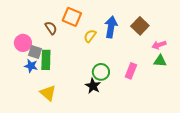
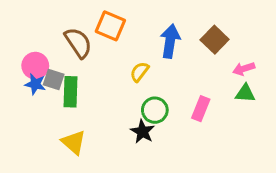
brown semicircle: (51, 28) -> (78, 43), size x1.5
yellow semicircle: (90, 36) -> (139, 72), moved
blue star: (31, 66) -> (35, 84), moved

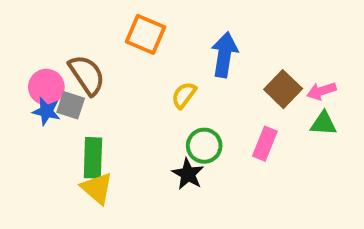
brown square: (215, 40) -> (283, 89), moved
brown semicircle: (78, 43) -> (87, 75), moved
green rectangle: (71, 92) -> (93, 158), moved

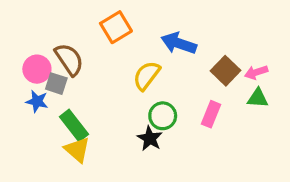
orange square: (146, 34) -> (116, 27), turned 36
blue arrow: (224, 55) -> (179, 43), turned -80
yellow semicircle: (184, 95) -> (147, 76), size x1.4
blue star: (46, 111) -> (37, 101), moved
green rectangle: (93, 158) -> (74, 126), turned -40

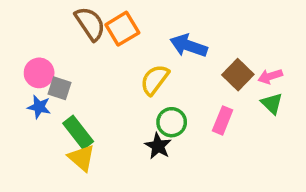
brown semicircle: (69, 59) -> (90, 24), moved
green triangle: (258, 98) -> (272, 103), turned 40

